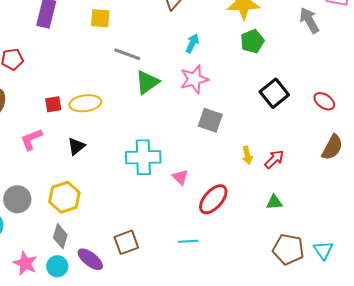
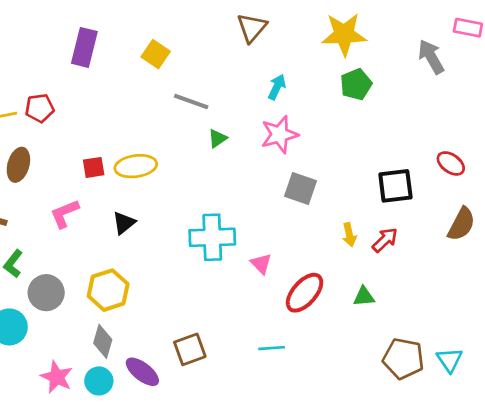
yellow square: (100, 18) -> (156, 54), turned 30
green triangle: (147, 82) -> (218, 138), size x0.6
black square: (274, 93) -> (395, 186), moved, turned 32
green triangle: (274, 202) -> (364, 297), moved

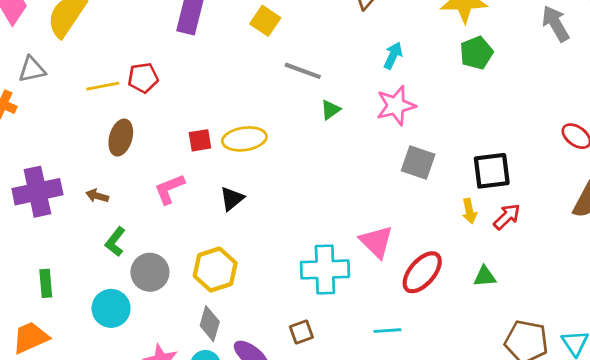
black square: (395, 186) -> (492, 171), moved
cyan cross: (212, 237) -> (325, 269), moved
pink triangle: (261, 264) -> (376, 242), size x1.5
brown square: (190, 349) -> (301, 332), size x0.7

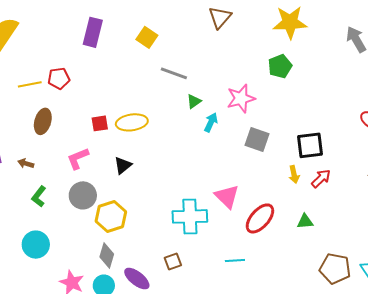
green pentagon: (476, 53) -> (280, 66), moved
cyan arrow: (393, 56) -> (211, 122), moved
gray circle: (150, 272) -> (83, 195), moved

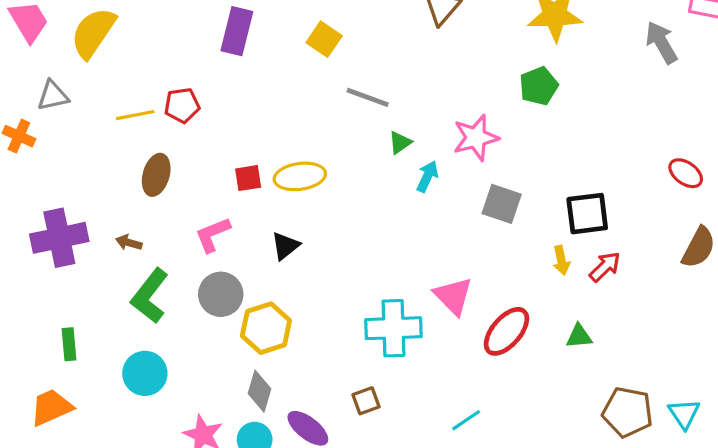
green L-shape: (39, 196) -> (150, 296), size x1.6
cyan line: (235, 261) -> (466, 420), moved, turned -30

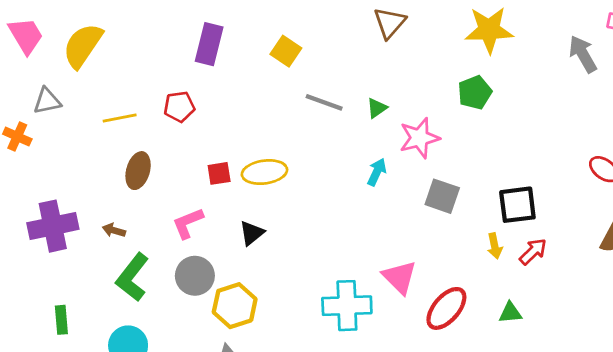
red pentagon: (182, 105) -> (179, 107), moved
green triangle: (400, 143) -> (377, 108), moved

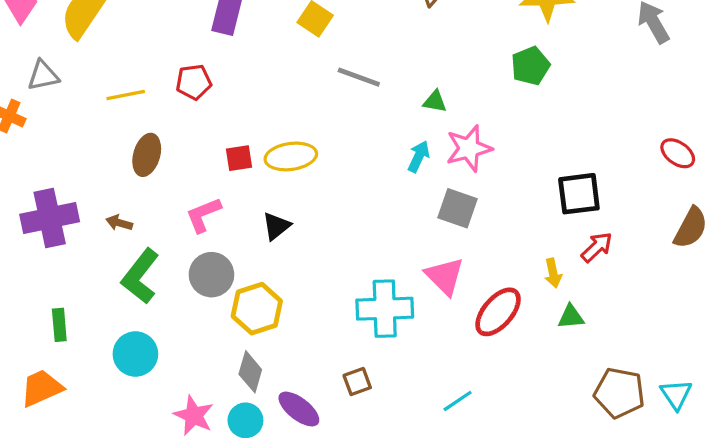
green triangle: (377, 108) -> (435, 101), moved, turned 45
pink star: (419, 138) -> (469, 148), moved
gray square: (442, 196) -> (458, 208), moved
yellow arrow: (495, 246) -> (553, 273), moved

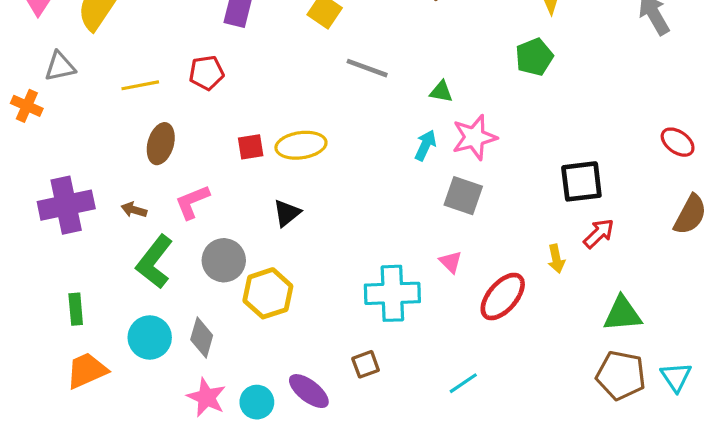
pink L-shape: (203, 215) -> (192, 202), moved
pink triangle: (445, 276) -> (451, 262), size x0.6
green triangle: (571, 317) -> (622, 314), moved, size x1.5
gray diamond: (250, 372) -> (202, 337), moved
orange trapezoid: (42, 388) -> (87, 371), moved

